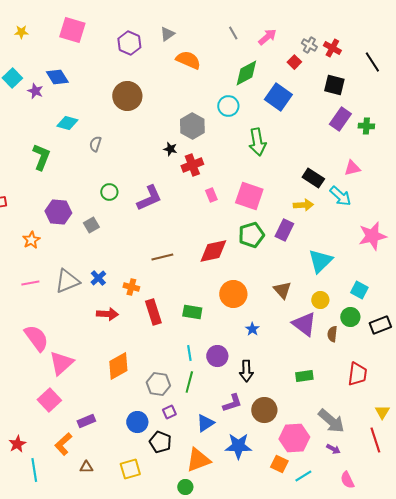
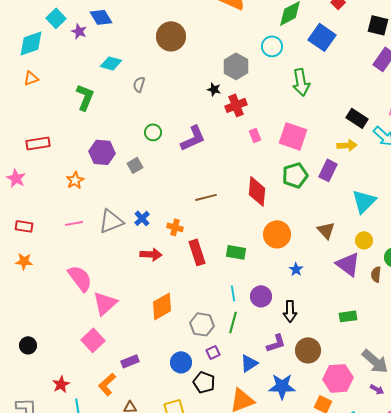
red diamond: (213, 251) -> (257, 191), turned -72

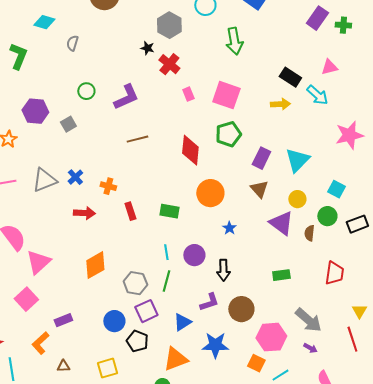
red cross: (236, 105) -> (169, 64), turned -30
purple rectangle: (328, 170) -> (261, 158), moved
brown line: (206, 197) -> (137, 139), moved
red rectangle: (197, 252) -> (130, 211), size x0.7
purple square: (213, 352) -> (146, 311), size x1.6

